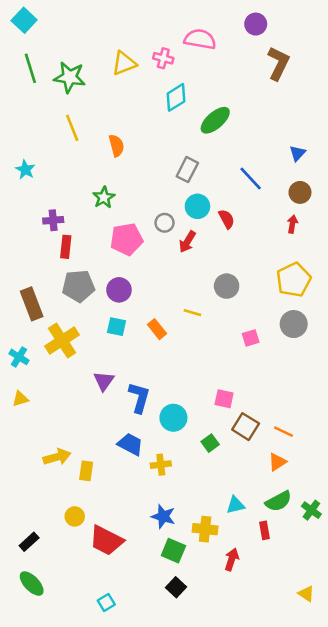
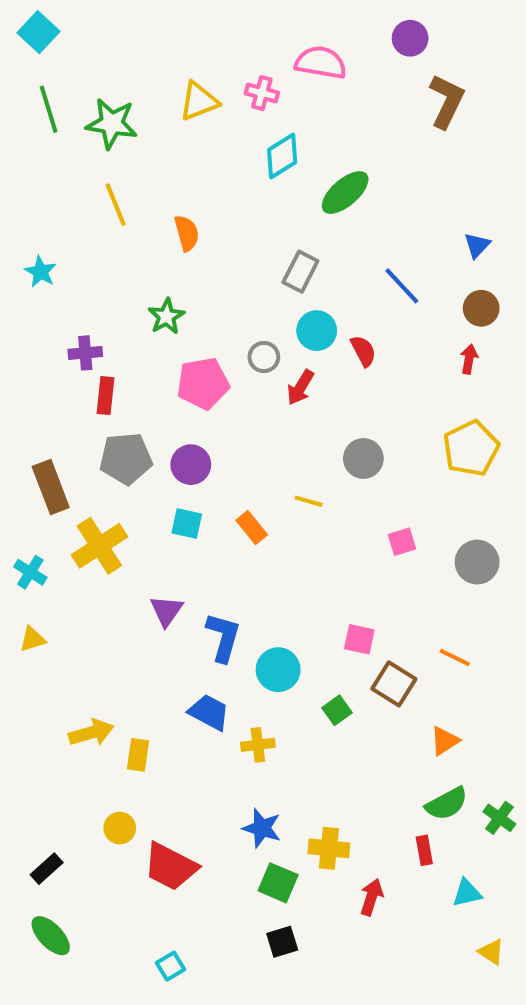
gray circle: (294, 324) -> (477, 562), moved
orange line: (284, 432) -> (455, 657), moved
cyan triangle: (235, 505) -> (467, 893), moved
black square: (176, 587) -> (282, 942), turned 30

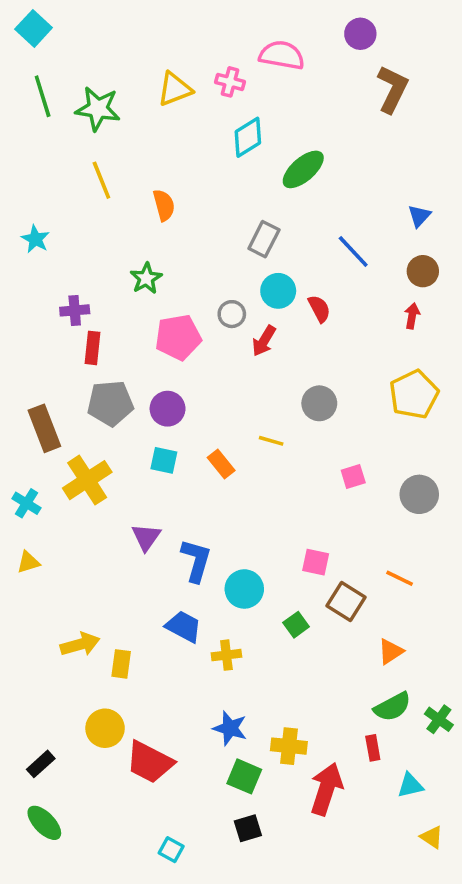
yellow circle: (120, 828) -> (105, 728), size x1.4
red arrow: (372, 897) -> (326, 789), size x1.6
cyan square: (170, 966) -> (171, 850), moved, turned -30

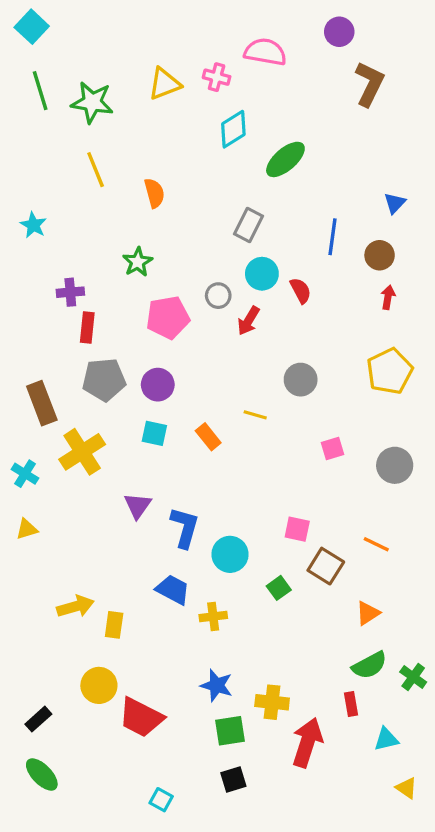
blue line: (353, 252) -> (333, 237), turned 51
brown circle: (423, 271) -> (380, 255), moved
green square: (244, 776) -> (230, 731), turned -32

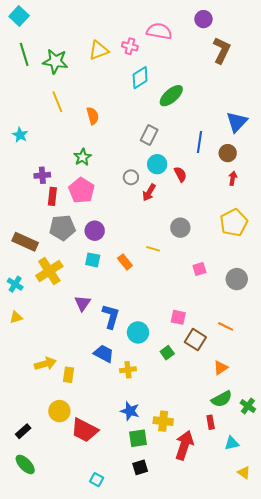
blue triangle: (395, 203) -> (237, 122), size x1.6
pink pentagon: (168, 317) -> (82, 190), moved, turned -30
brown rectangle: (42, 403) -> (25, 242), turned -45

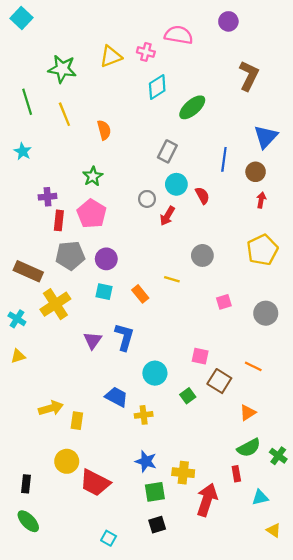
brown L-shape: (222, 50) -> (249, 76), moved
green line: (24, 54) -> (27, 102), moved
blue L-shape: (111, 316) -> (124, 337), moved
black rectangle: (23, 431) -> (26, 484), turned -42

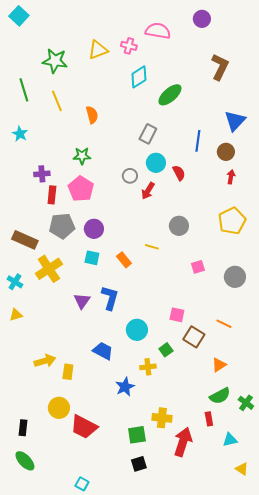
green star: (93, 176) -> (82, 156), turned 30
yellow cross: (144, 415) -> (148, 367), moved
blue star: (146, 461) -> (125, 387), moved, turned 30
cyan square: (109, 538) -> (82, 484), moved

